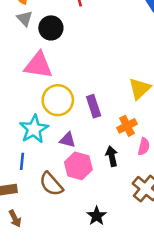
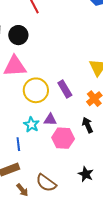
cyan star: (34, 129) -> (31, 125), moved, size x0.7
brown semicircle: (51, 184) -> (46, 183), moved

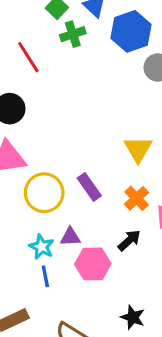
black arrow: (88, 125) -> (129, 240), turned 77
blue line: (18, 144) -> (45, 276), moved

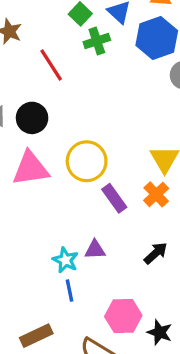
yellow circle: (44, 193) -> (87, 161), moved
orange cross: (137, 198) -> (156, 194), moved
pink hexagon: (93, 264) -> (123, 316), moved

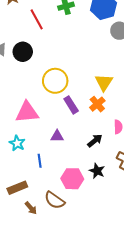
pink triangle: (31, 169) -> (27, 112), moved
cyan star: (65, 260) -> (17, 143), moved
black star: (160, 332) -> (97, 171), moved

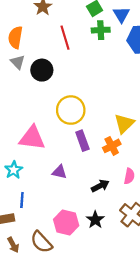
blue line: (40, 161) -> (22, 200), moved

